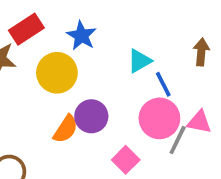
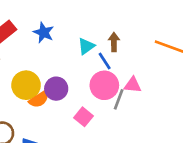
brown arrow: (201, 52) -> (114, 42), moved
yellow circle: (57, 73) -> (26, 85), moved
orange semicircle: (66, 129) -> (39, 99), turned 30

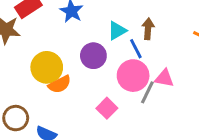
purple circle: (56, 89) -> (93, 56), moved

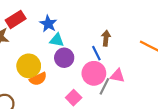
cyan triangle: (117, 31) -> (57, 40), moved, turned 40

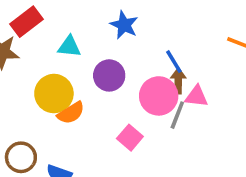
blue star: (48, 24) -> (124, 25), moved
brown arrow: (106, 38) -> (178, 81), moved
cyan triangle: (57, 40) -> (69, 47), moved
blue line: (96, 53) -> (174, 62), moved

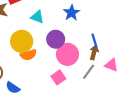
pink circle: (159, 96) -> (67, 54), moved
pink triangle: (196, 96) -> (111, 65), moved

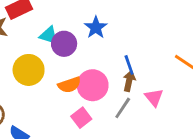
purple circle: (56, 39) -> (64, 44), moved
orange semicircle: (28, 55) -> (69, 85), moved
pink triangle: (111, 65) -> (154, 97), turned 32

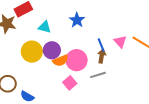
purple circle: (64, 44) -> (52, 50), moved
pink triangle: (154, 97) -> (120, 42), moved
gray line: (123, 108) -> (98, 75), turned 42

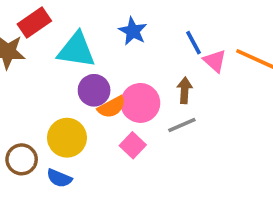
cyan triangle: (45, 27) -> (76, 50), size x1.6
blue line: (101, 45) -> (194, 43), moved
yellow circle: (32, 52) -> (67, 138), moved

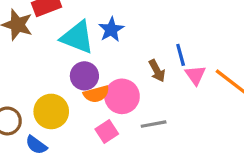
blue star: (133, 31) -> (111, 29), moved
brown arrow: (185, 90) -> (157, 71), moved, turned 135

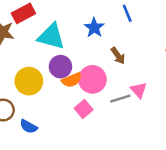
blue star: (111, 29) -> (94, 28), moved
blue line: (181, 55) -> (127, 13), moved
pink triangle: (195, 75) -> (139, 90), moved
yellow circle: (51, 111) -> (29, 81), moved

